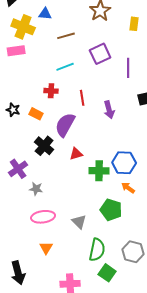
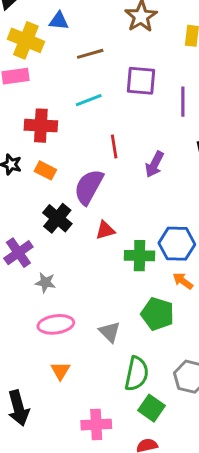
purple square: (100, 54) -> (141, 81), turned 30
red cross: (51, 91) -> (41, 126), moved, size x1.5
purple arrow: (109, 110) -> (154, 164), turned 42

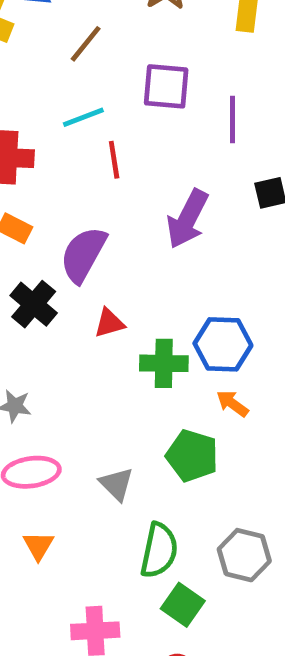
brown line: (90, 54) -> (86, 44), turned -35
red line: (114, 146) -> (114, 160), moved
purple arrow: (154, 164) -> (187, 219), size x1.4

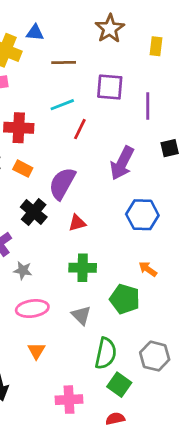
brown line: (86, 44) -> (64, 63), turned 50
red line: (114, 160) -> (80, 129), turned 35
blue hexagon: (223, 344) -> (142, 215), moved
green cross: (164, 363) -> (83, 268), moved

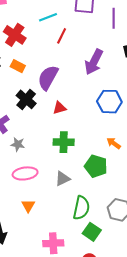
red cross: (19, 128) -> (15, 35), turned 30
gray triangle: (81, 315) -> (63, 179), turned 49

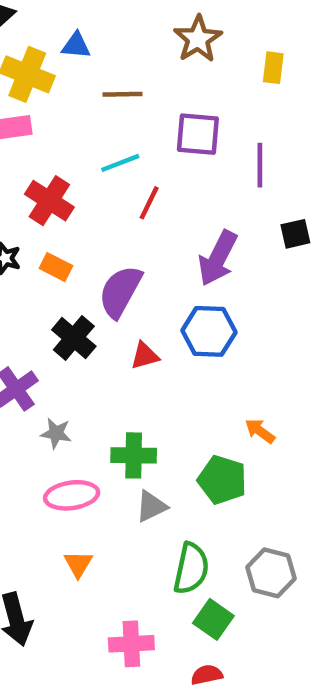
blue hexagon: (109, 102) -> (209, 331), moved
green cross: (64, 142) -> (134, 455), moved

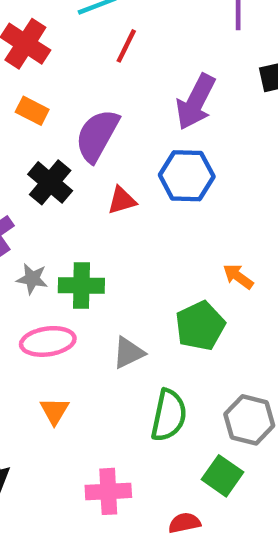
green cross: (134, 455) -> (81, 285), moved
green pentagon: (222, 480) -> (200, 326), turned 30
green square: (213, 619) -> (222, 476), moved

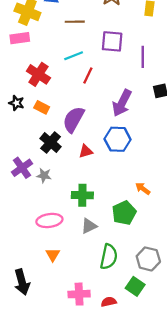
gray star: (32, 279) -> (44, 175), moved
green cross: (81, 285) -> (82, 195), moved
red semicircle: (184, 523) -> (109, 302), moved

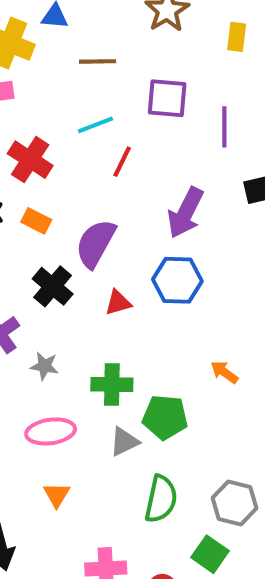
gray star: (44, 175) -> (44, 366), moved
green pentagon: (124, 213) -> (165, 417), moved, turned 30

